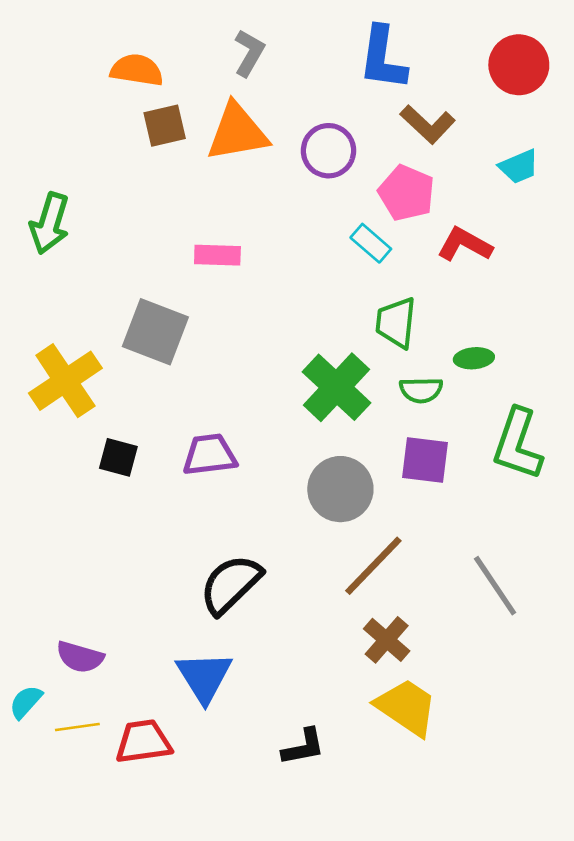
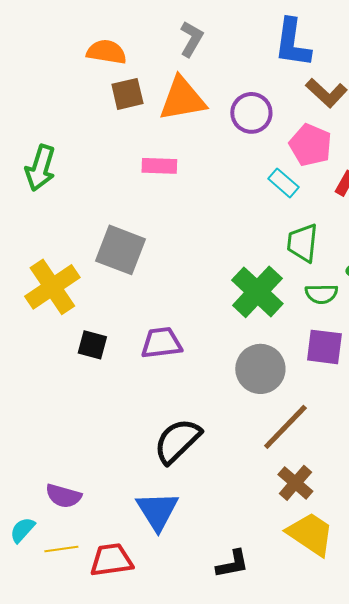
pink rectangle: (217, 255) -> (159, 166), moved

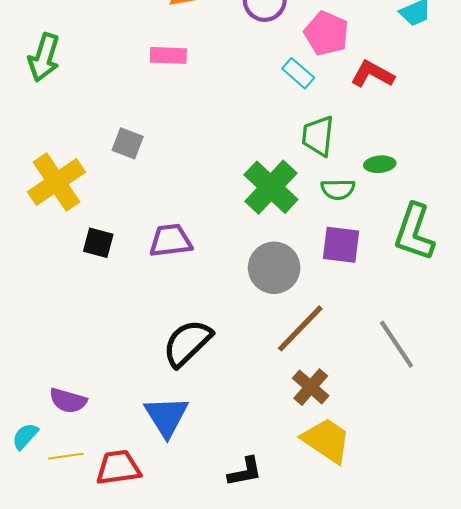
gray square: (120, 250) -> (128, 143), size x0.6

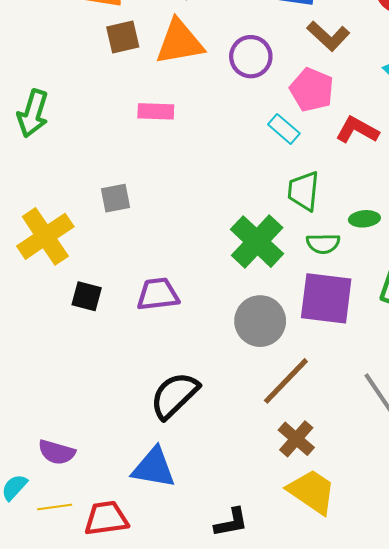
gray square: (128, 143) -> (116, 198), turned -32
purple square: (341, 245) -> (326, 298), size x1.4
blue triangle: (166, 416) -> (154, 468), turned -48

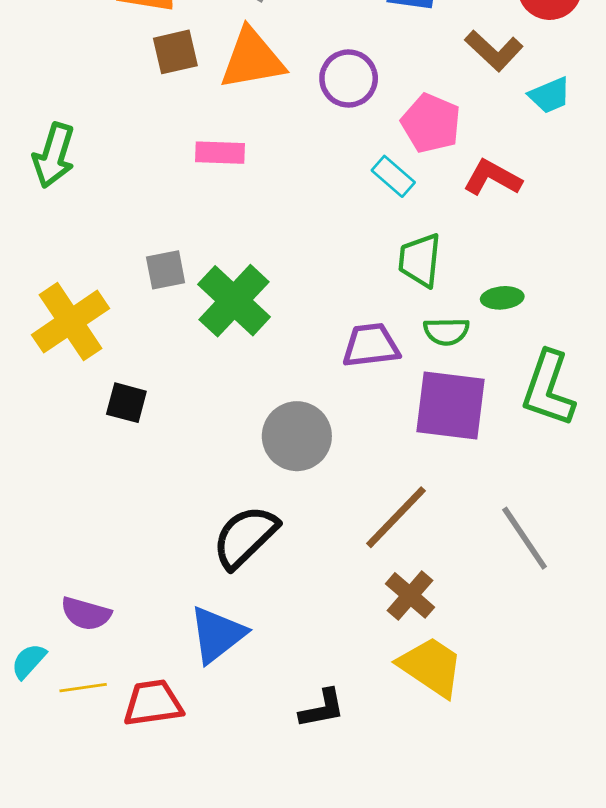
brown L-shape: (328, 36) -> (494, 51), moved
green cross: (257, 242) -> (234, 301), moved
purple trapezoid: (158, 294) -> (371, 345), moved
gray circle: (260, 321) -> (297, 436), moved
blue triangle: (154, 468) -> (217, 635), turned -48

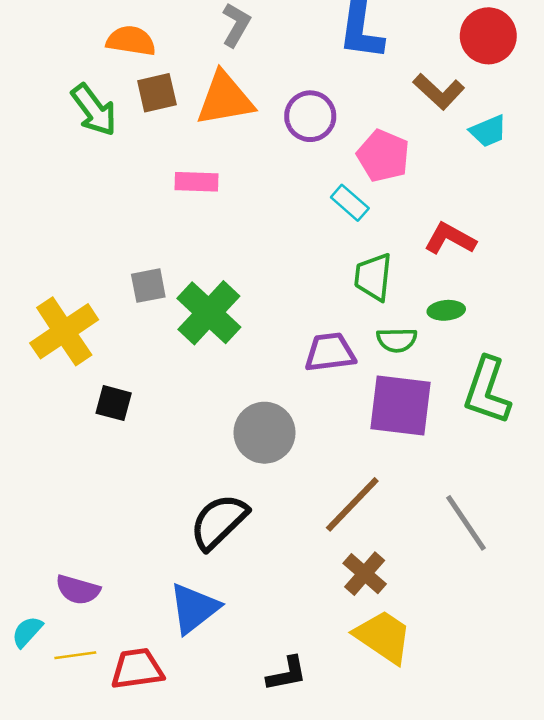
green arrow: (54, 155) -> (94, 110), moved, turned -54
red L-shape: (492, 178) -> (450, 239), moved

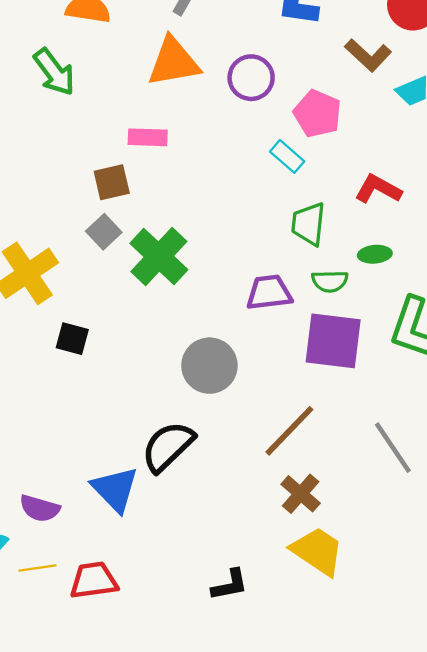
brown square: (157, 93) -> (112, 182), moved
gray square: (148, 286) -> (104, 232), turned -32
blue triangle: (194, 608) -> (115, 489), moved, turned -36

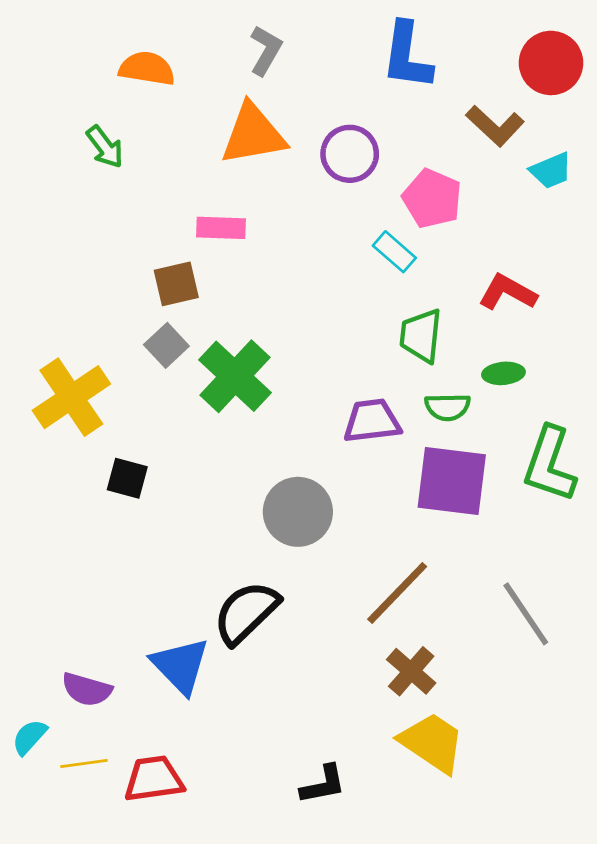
green arrow: (54, 72) -> (105, 147), size x0.7

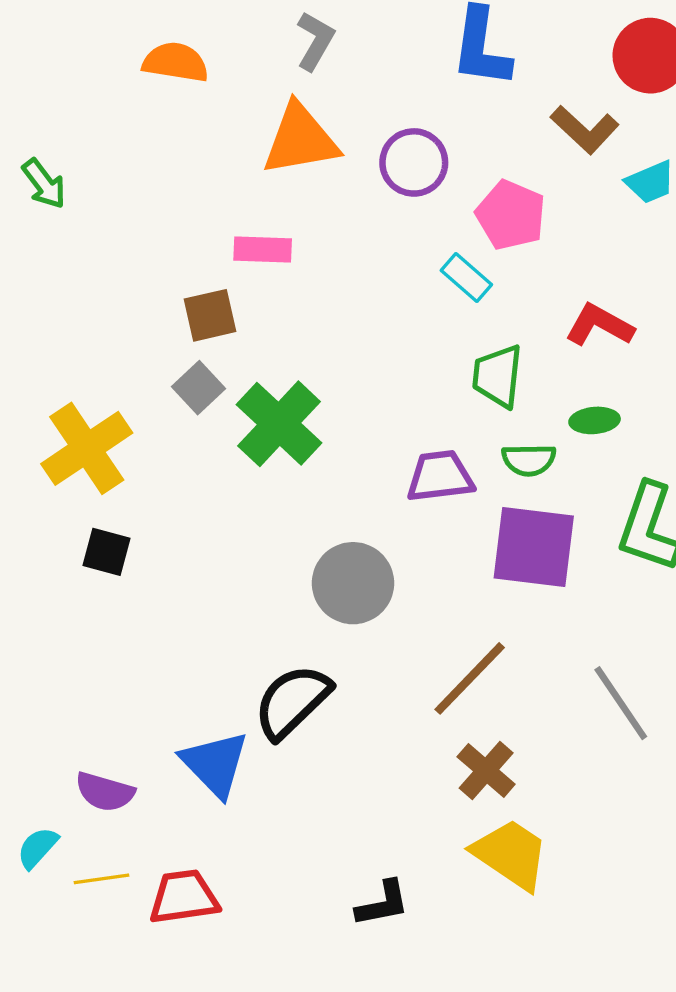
green arrow: (105, 147) -> (44, 184), moved
black square: (127, 478) -> (106, 552), moved

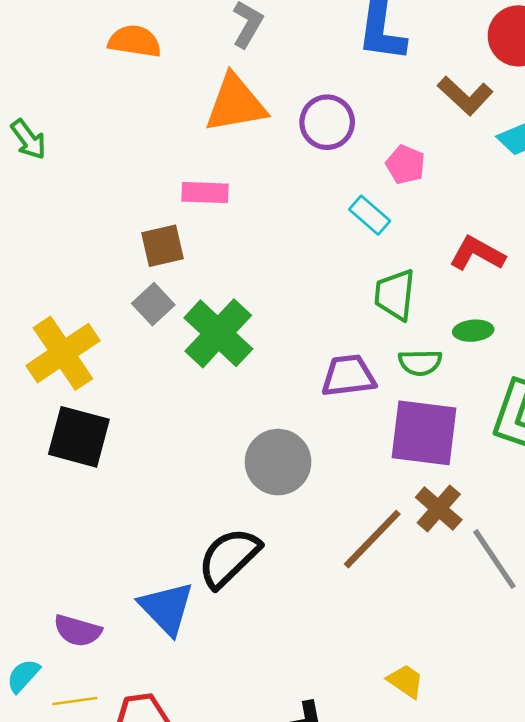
pink pentagon: (511, 215) -> (405, 165), size x0.7
black square: (106, 552) -> (79, 437), size x1.6
brown cross: (486, 770) -> (439, 509), moved
yellow trapezoid: (511, 854) -> (405, 681), size x0.6

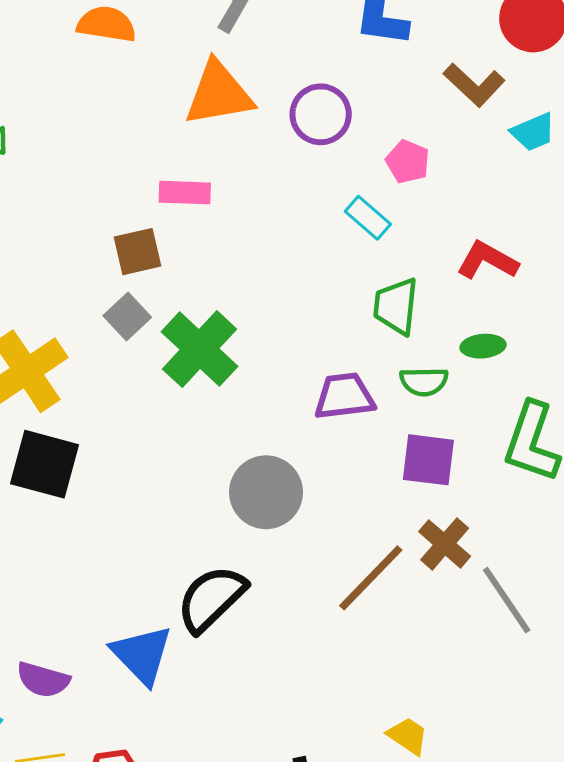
purple square: (424, 433) -> (428, 460), size x0.7

